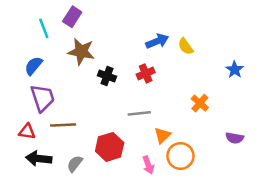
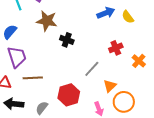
red cross: (146, 73) -> (116, 48), moved
gray line: (139, 113) -> (92, 69), turned -42

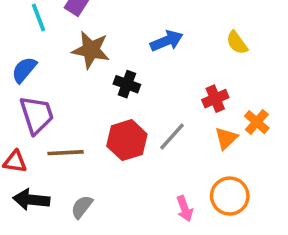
blue arrow: (106, 13) -> (167, 41), moved
orange triangle: (110, 86) -> (226, 138), moved
red hexagon: (69, 95) -> (127, 140), moved

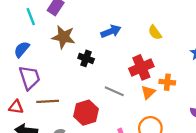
red cross: (215, 99) -> (141, 67), size x1.5
orange cross: (257, 122) -> (167, 82), turned -35
gray line: (172, 136) -> (114, 91), turned 72
red hexagon: (127, 140) -> (86, 113), moved

